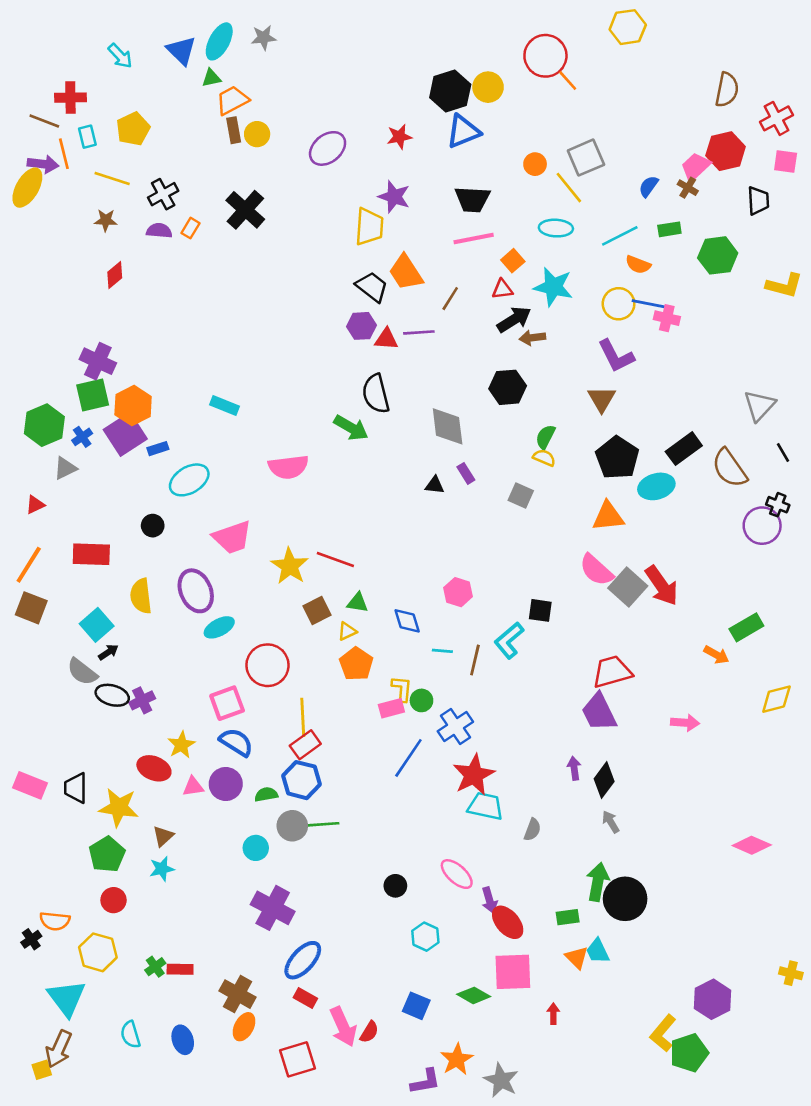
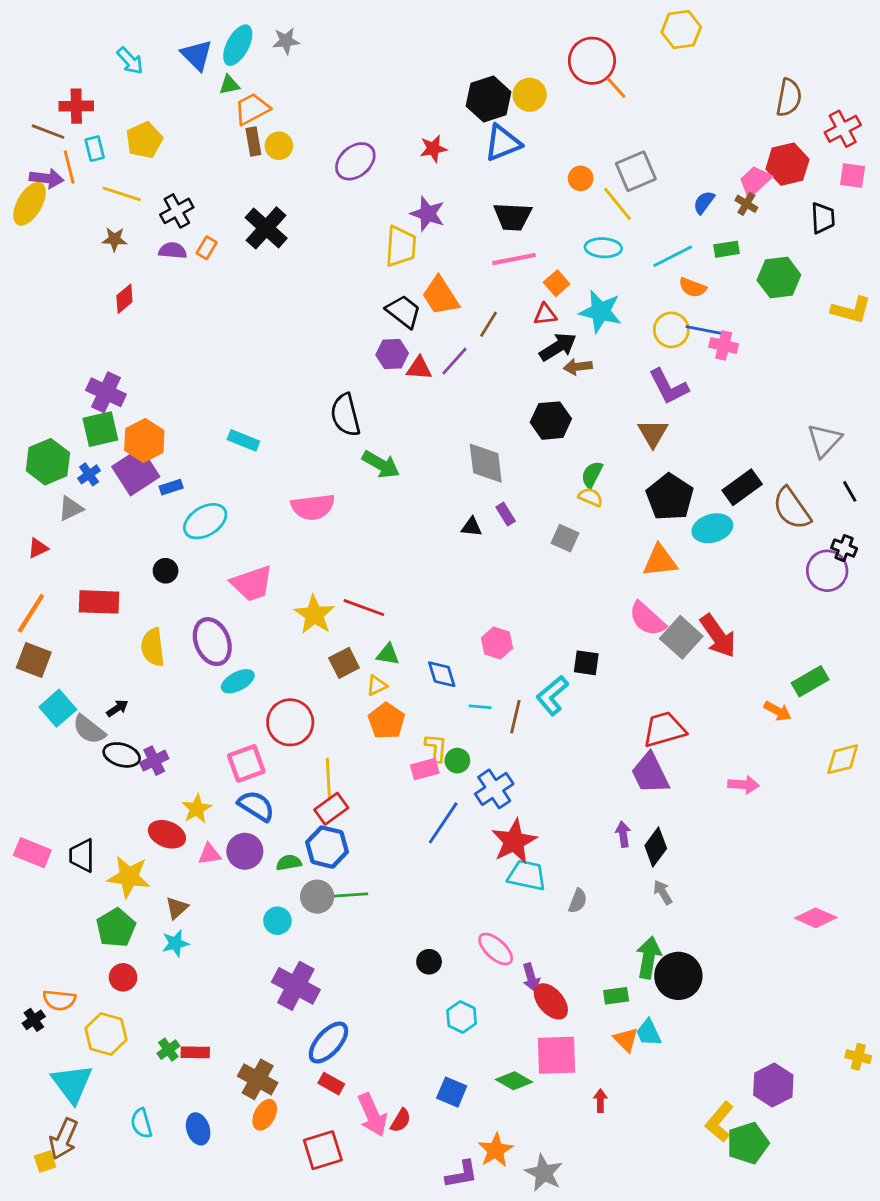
purple line: (419, 332) -> (455, 361), turned -44
black semicircle: (376, 394) -> (345, 415), moved
cyan square: (97, 625) -> (58, 708), moved

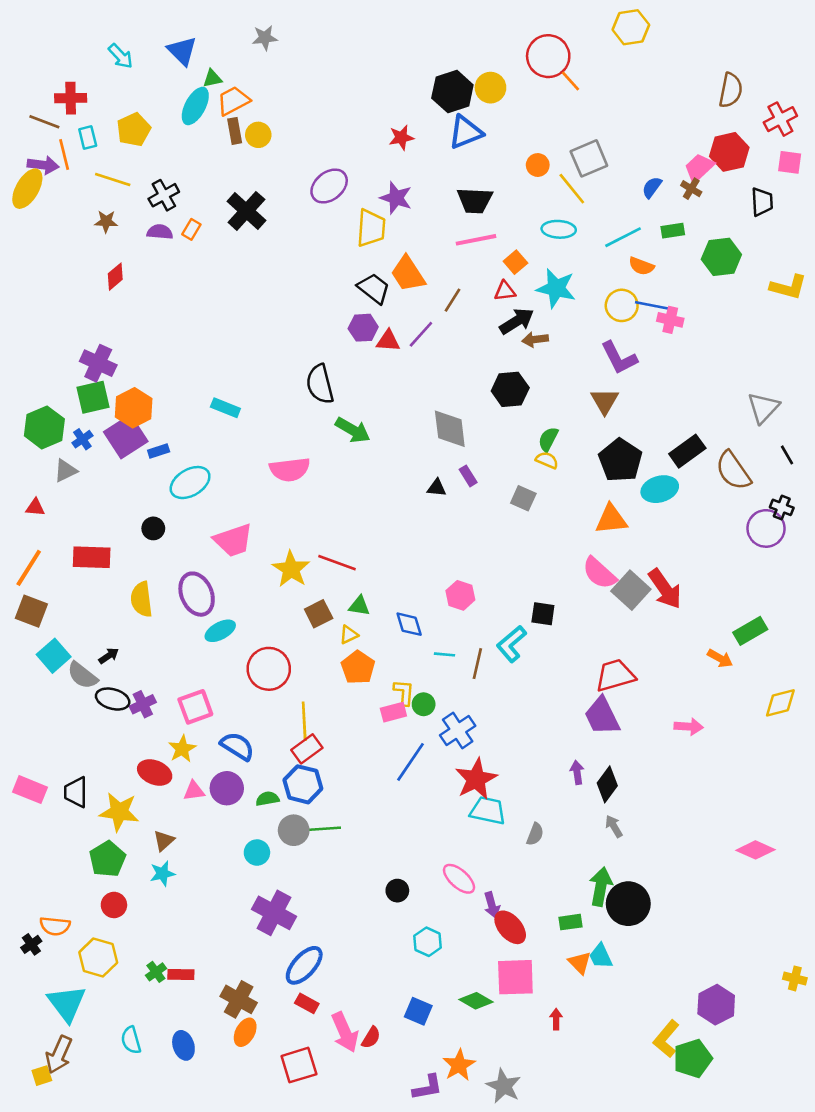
cyan ellipse: (238, 45) -> (195, 106), moved
purple ellipse: (355, 161) -> (329, 186), moved
red triangle: (38, 548) -> (35, 507), turned 30
pink square: (246, 763) -> (195, 707), moved

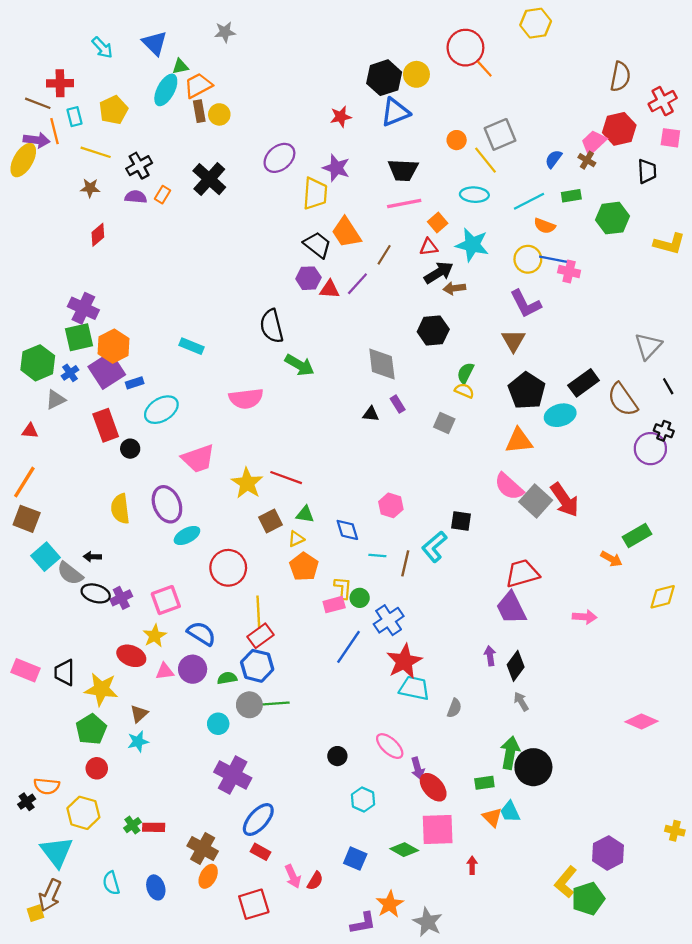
red rectangle: (92, 557) -> (106, 425), moved, turned 68
black arrow: (109, 656) -> (92, 557), turned -144
pink arrow: (345, 1032) -> (293, 876), size x0.7

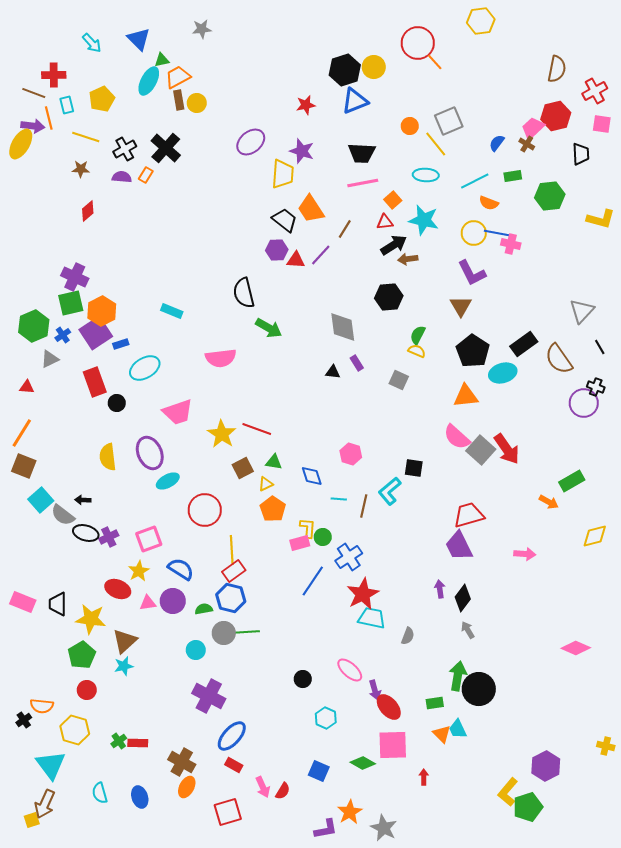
black cross: (209, 179) -> (166, 148), moved
brown triangle: (139, 714) -> (125, 641), size x1.5

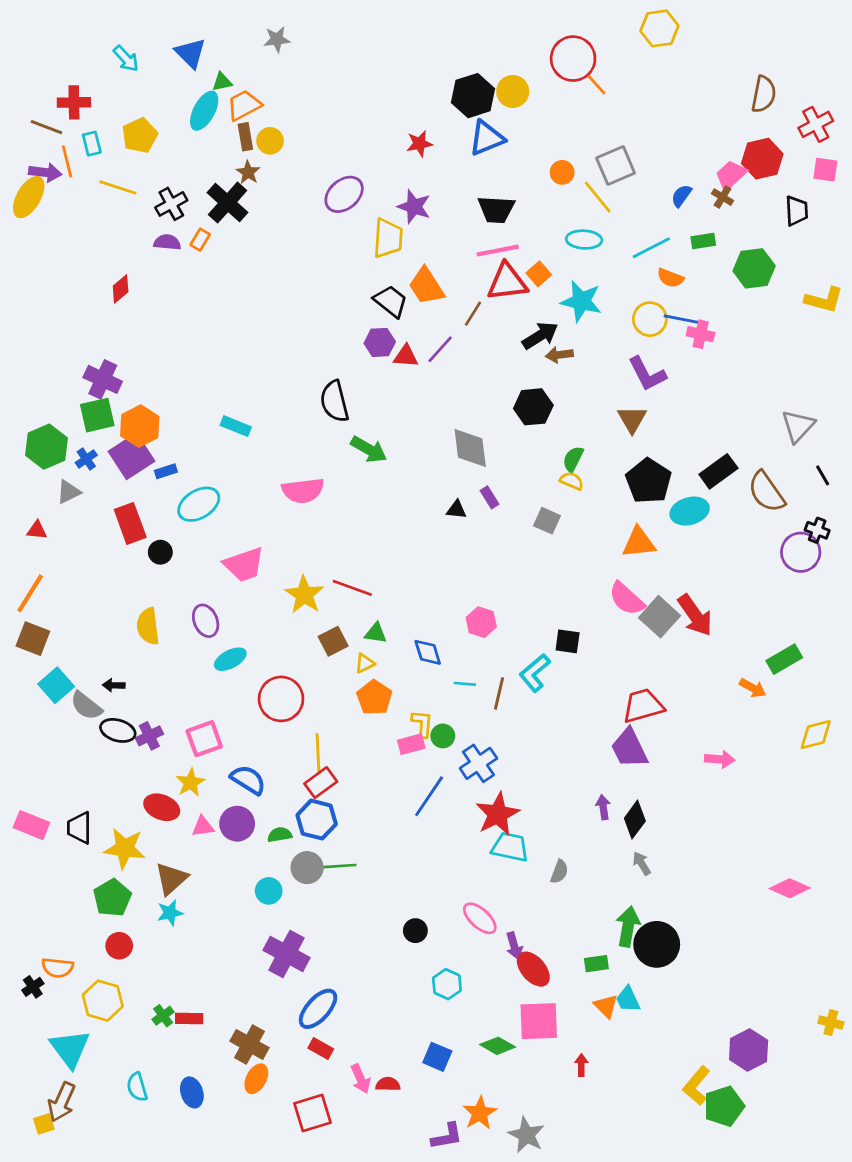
brown star: (81, 169) -> (248, 172), moved, turned 30
red triangle: (385, 222) -> (507, 282), moved, size x1.8
purple ellipse: (150, 453) -> (206, 621), size x0.7
red semicircle: (283, 791) -> (388, 1084), turned -120

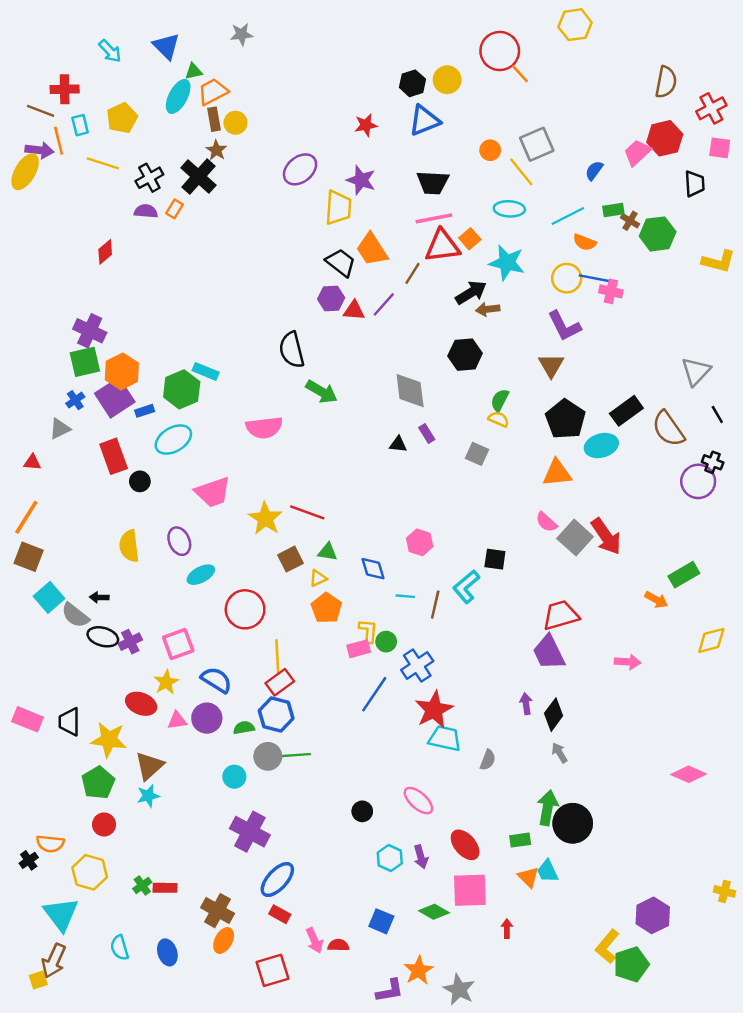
black hexagon: (473, 96) -> (412, 83), size x0.7
brown cross: (723, 197) -> (630, 221), moved
green hexagon: (47, 447) -> (182, 389), moved
pink semicircle: (627, 599) -> (546, 522), size x0.7
purple arrow: (514, 946) -> (421, 857), moved

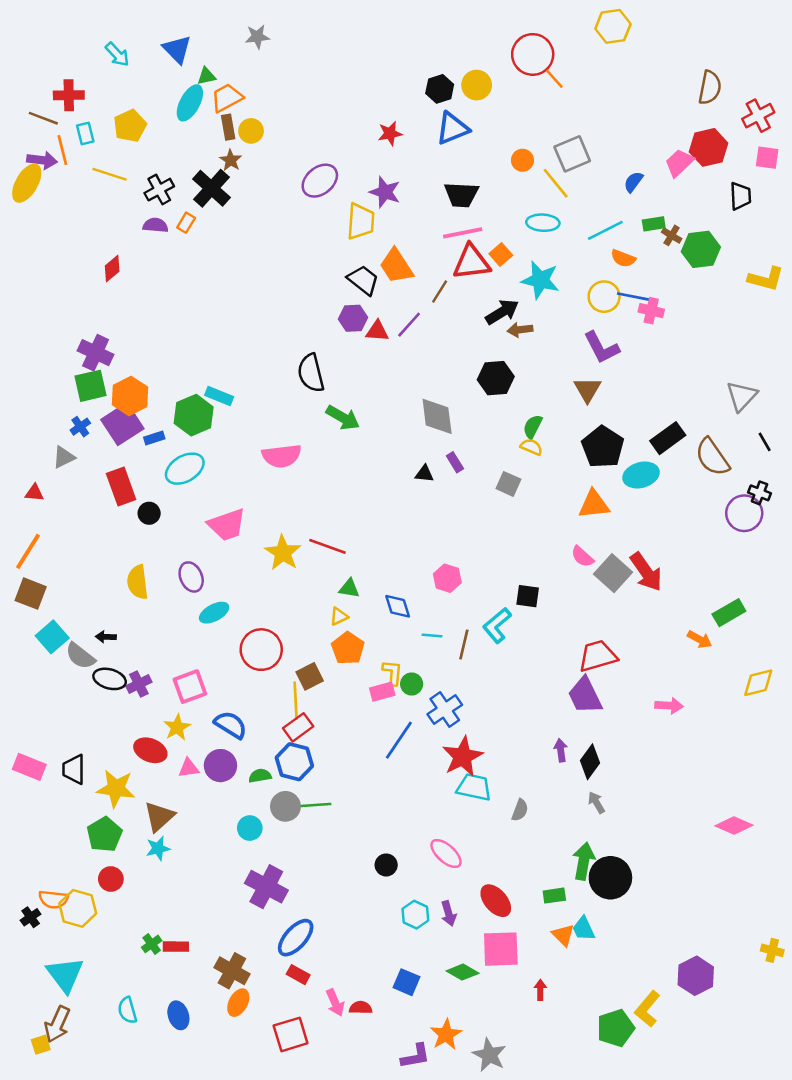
brown square: (291, 559) -> (310, 676), moved
yellow hexagon: (90, 872) -> (78, 908), moved
green pentagon: (631, 964) -> (616, 1028), moved

